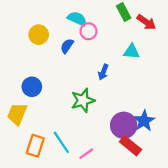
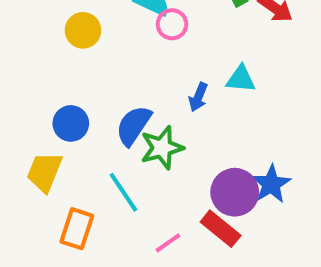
blue semicircle: (67, 46) -> (134, 125), moved, size x1.5
cyan triangle: (132, 52) -> (241, 79), moved
cyan line: (61, 142) -> (123, 192), moved
red rectangle: (130, 146) -> (221, 229), moved

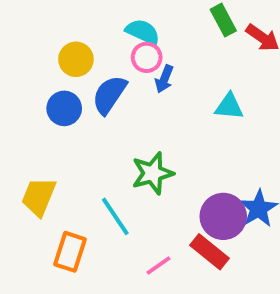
pink circle: (172, 24) -> (147, 57), moved
blue arrow: (198, 97) -> (164, 79), moved
blue circle: (71, 123) -> (64, 108), moved
blue semicircle: (134, 125) -> (109, 95), moved

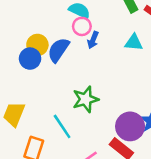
yellow circle: (76, 59) -> (37, 45), moved
cyan triangle: (229, 106) -> (134, 42), moved

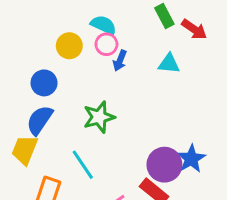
yellow circle: (37, 45) -> (69, 46), moved
blue semicircle: (58, 50) -> (40, 120), moved
green star: (86, 99) -> (99, 117), moved

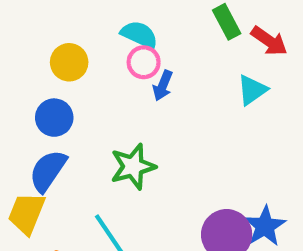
yellow circle: (69, 46) -> (69, 62), moved
cyan triangle: (169, 64) -> (252, 90), moved, turned -40

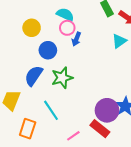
blue circle: (54, 118) -> (48, 50), moved
blue semicircle: (48, 171) -> (34, 76), moved

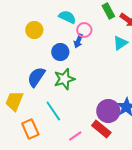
pink circle: (67, 28) -> (84, 30), moved
blue circle: (48, 50) -> (60, 52), moved
orange rectangle: (28, 129) -> (30, 129), turned -42

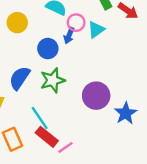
cyan triangle: (120, 43) -> (96, 30), moved
purple circle: (108, 111) -> (96, 96), moved
red rectangle: (101, 129) -> (47, 137), moved

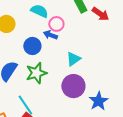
cyan triangle: (96, 30) -> (73, 59), moved
blue arrow: (69, 36) -> (50, 35), turned 88

